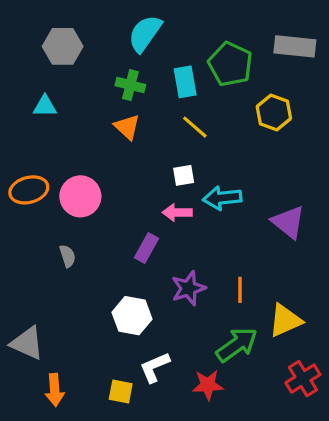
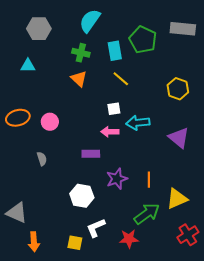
yellow hexagon: (274, 113) -> (178, 89), moved
pink circle: (80, 196) -> (50, 122), size x0.7
purple rectangle: (147, 248) -> (91, 154), turned 60

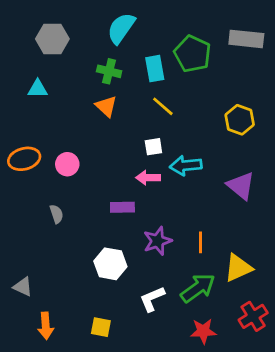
gray triangle: (17, 213) -> (23, 287), size x0.7
white L-shape: (96, 228) -> (152, 299), moved
red star: (129, 239) -> (203, 331), moved

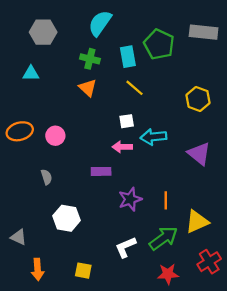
white hexagon: (110, 264) -> (67, 218), moved

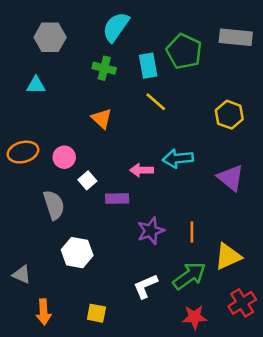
orange triangle: (88, 88) -> (102, 119), moved
white square: (127, 121) -> (87, 180), moved, turned -32
gray semicircle: (46, 177) -> (54, 205), size x1.6

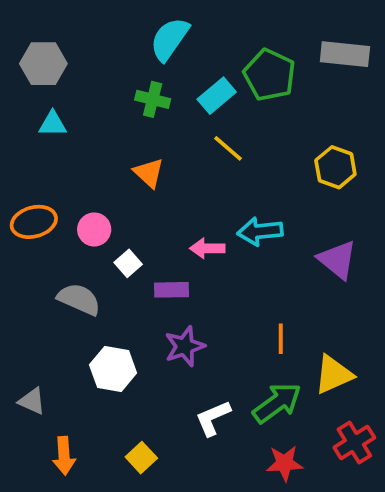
gray hexagon: (50, 37) -> (43, 64), moved
cyan rectangle: (148, 66) -> (217, 96), turned 60
gray semicircle: (54, 205) -> (79, 299), turned -48
purple star: (151, 231) -> (185, 346), moved
yellow square: (96, 313) -> (141, 458), turned 36

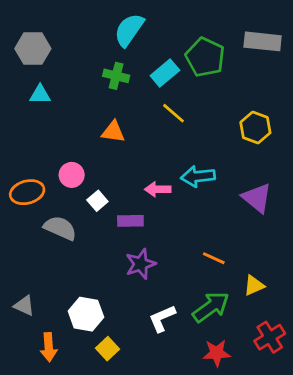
orange triangle: (149, 173) -> (113, 132), turned -35
orange ellipse: (34, 222) -> (27, 192), moved
orange line: (281, 339) -> (214, 258), turned -65
white hexagon: (113, 369) -> (86, 314), moved
yellow triangle: (334, 375) -> (254, 285), size x0.7

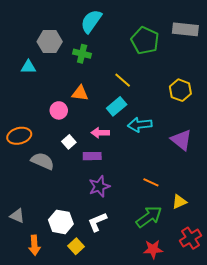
gray hexagon: (33, 49) -> (50, 42), moved
cyan rectangle: (165, 73) -> (117, 106), moved
pink circle: (72, 175) -> (59, 110), moved
pink arrow: (158, 189) -> (100, 133), moved
white L-shape: (162, 318) -> (97, 222), moved

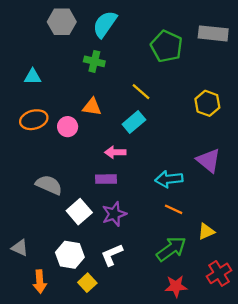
gray hexagon: (50, 42) -> (62, 22), moved
cyan arrow: (140, 125) -> (169, 179), moved
orange ellipse: (19, 136) -> (34, 120), moved
white square: (69, 142) -> (79, 212), moved, size x1.5

